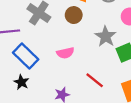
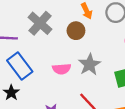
gray star: (106, 36) -> (90, 65), moved

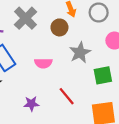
gray star: (90, 65) -> (80, 52), moved

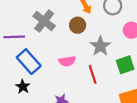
red line: (67, 96) -> (93, 74), moved, turned 30

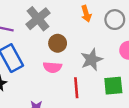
brown circle: (78, 25) -> (58, 43), moved

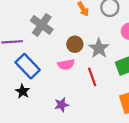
brown circle: (58, 43) -> (75, 44), moved

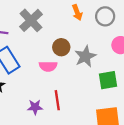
red line: (92, 77) -> (57, 100), moved

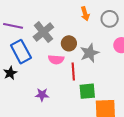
gray cross: (31, 20) -> (43, 32), moved
green square: (108, 80) -> (87, 91), moved
red line: (57, 100) -> (73, 72), moved

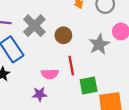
gray star: (90, 53) -> (99, 44), moved
pink semicircle: (56, 60) -> (50, 74), moved

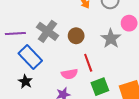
green square: (89, 85) -> (100, 87), moved

